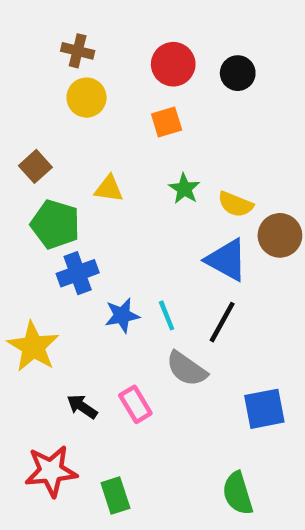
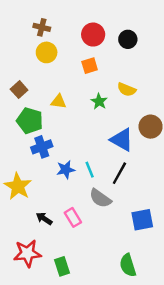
yellow semicircle: (235, 204) -> (127, 90), moved

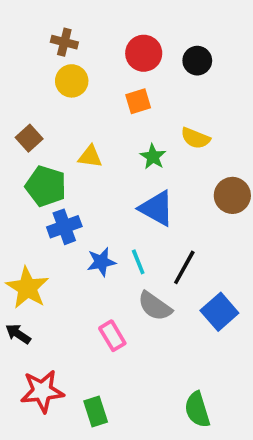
blue triangle: (122, 140) -> (157, 208), moved
black arrow: (44, 219) -> (18, 334), moved
blue square: (142, 220) -> (219, 312), moved, turned -30

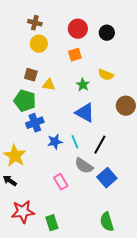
brown square: (29, 138) -> (31, 75), moved, turned -32
blue square: (219, 312) -> (107, 178), moved

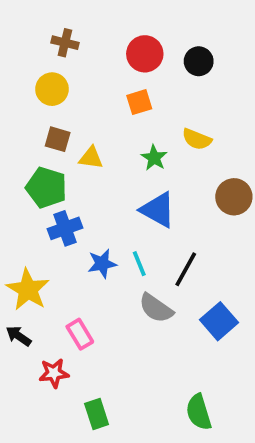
yellow circle: (39, 44) -> (52, 89), moved
blue square: (107, 178) -> (219, 321), moved
pink rectangle: (61, 182) -> (80, 334), moved
red star: (23, 212) -> (54, 373), moved, size x0.7

